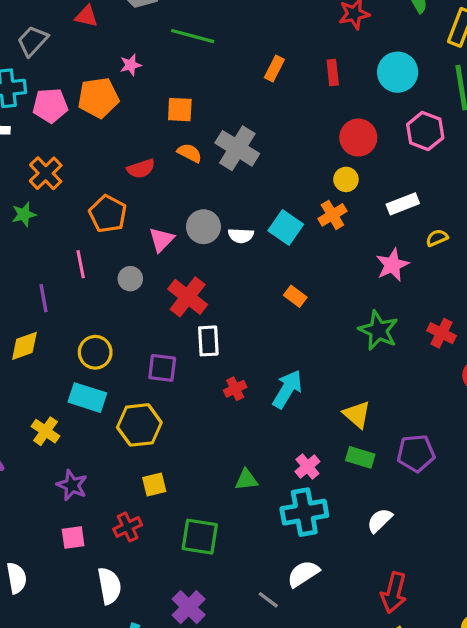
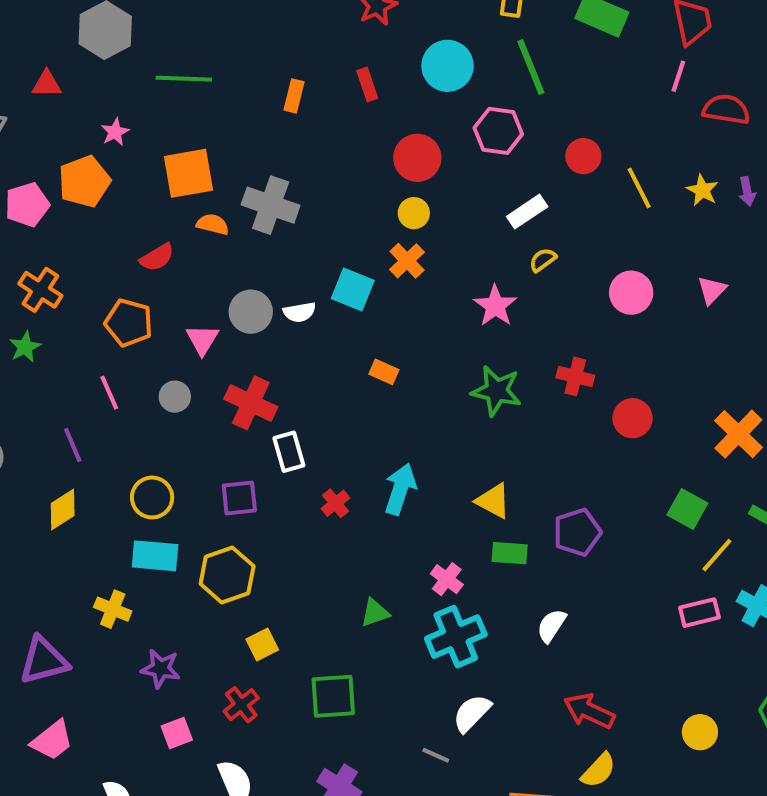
orange square: (180, 110) -> (188, 173), size x1.5
white rectangle: (403, 204) -> (527, 212), moved
red arrow: (394, 593) -> (589, 711), turned 114

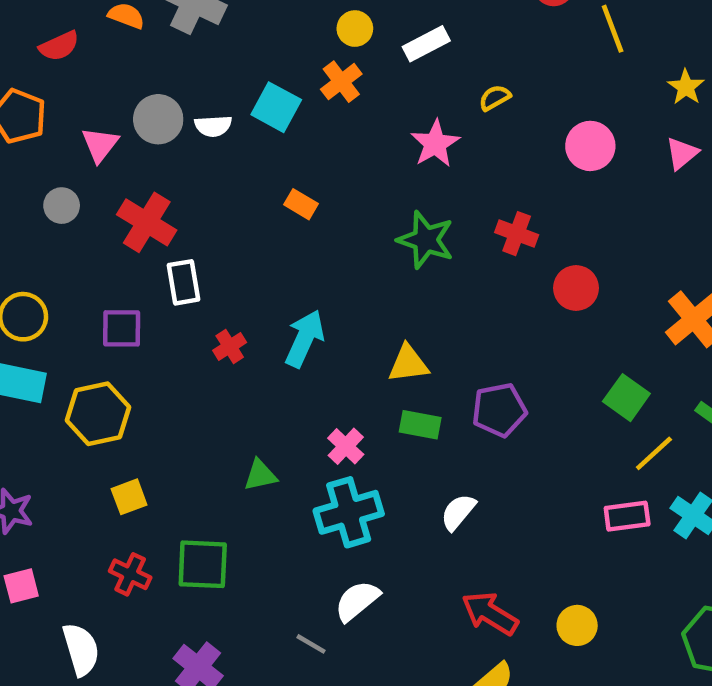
yellow star: (702, 190) -> (686, 87), moved
white rectangle: (527, 212) -> (426, 44), moved
yellow triangle: (493, 501) -> (408, 364), turned -42
red cross: (241, 705) -> (130, 574), moved, turned -33
yellow circle: (700, 732) -> (577, 625), moved

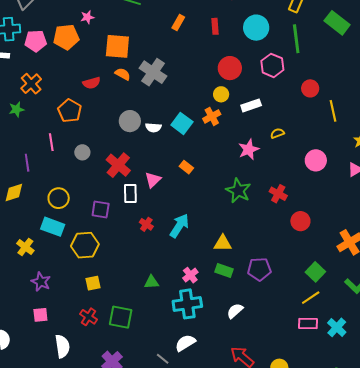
pink triangle: (100, 145) -> (153, 180), moved
red cross: (230, 346) -> (146, 224), turned -32
yellow line: (654, 453) -> (311, 298), moved

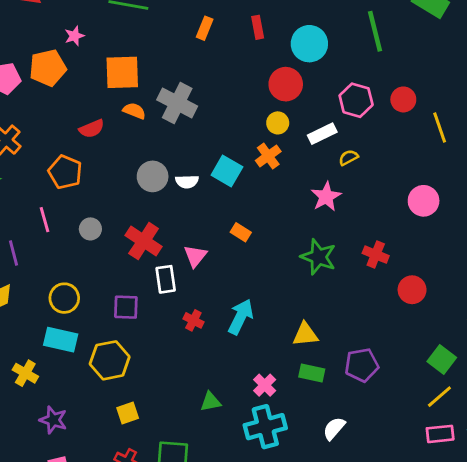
cyan circle: (256, 28) -> (309, 44), moved
pink hexagon: (272, 65) -> (356, 100), moved
yellow semicircle: (277, 133) -> (348, 158), moved

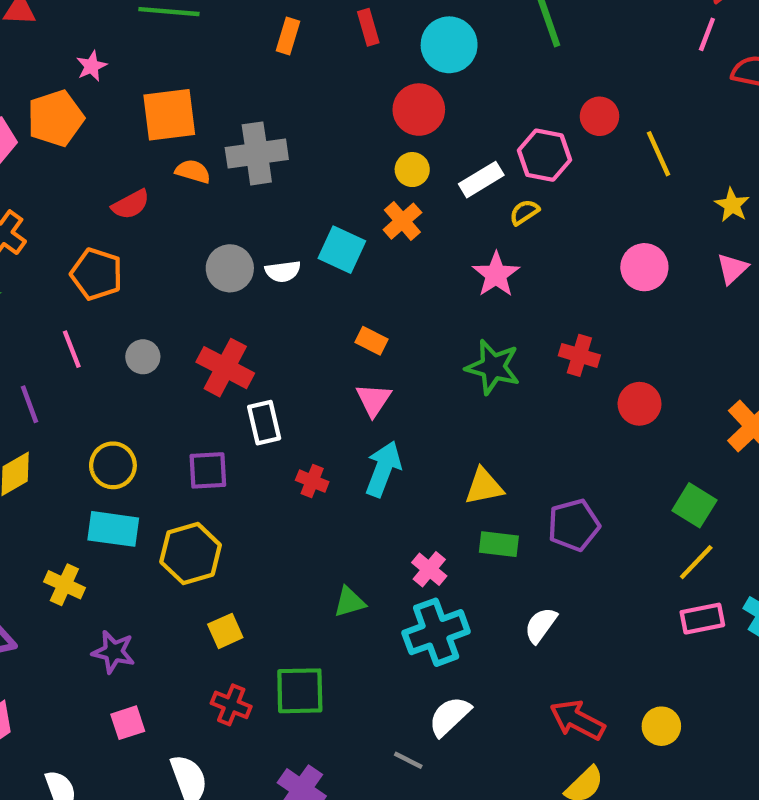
pink hexagon: (356, 100) -> (544, 155), moved
gray cross: (177, 103) -> (257, 153), turned -30
pink triangle: (195, 256) -> (374, 400), moved

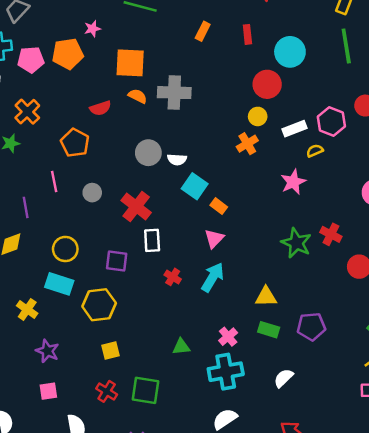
cyan square: (342, 250) -> (195, 186), moved
green star: (493, 367) -> (296, 243), moved

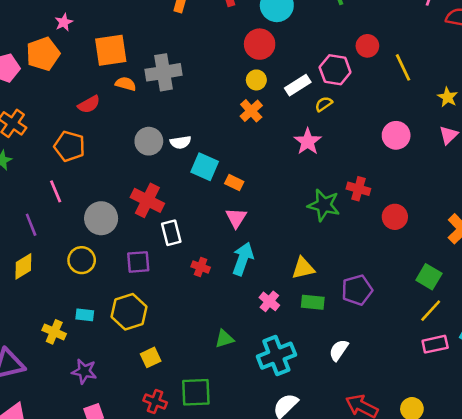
gray circle: (92, 193) -> (101, 218), moved, size x1.6
cyan rectangle: (59, 284) -> (85, 315), moved, size x0.6
pink cross: (228, 337) -> (269, 301), moved

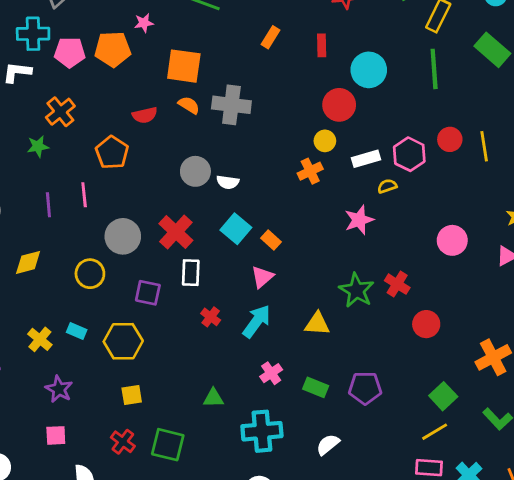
yellow line: (403, 67) -> (484, 146), moved
cyan square: (205, 167) -> (236, 229), moved
purple line: (31, 225) -> (48, 205), moved
yellow triangle: (303, 268) -> (317, 324), moved

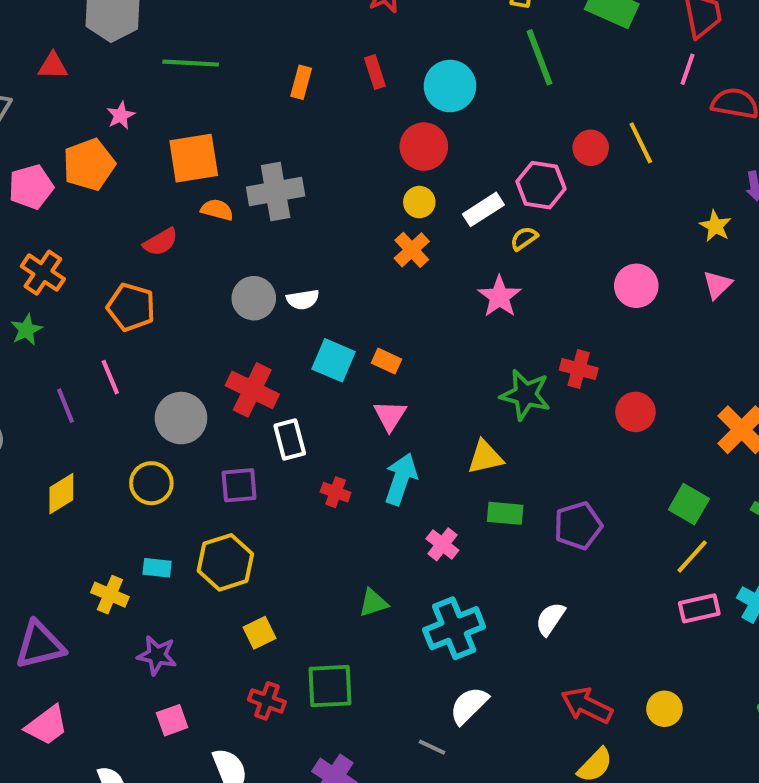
green rectangle: (316, 387) -> (505, 513), moved

